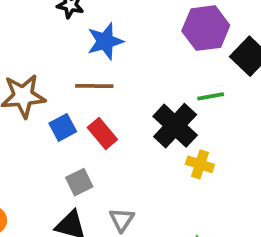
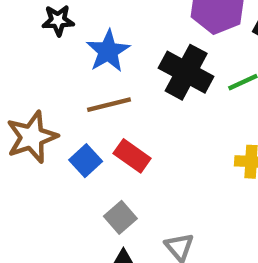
black cross: (175, 126) -> (186, 72), moved

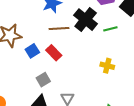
brown line: (109, 105) -> (59, 29), moved

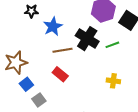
blue square: (32, 51) -> (26, 84), moved
gray square: (43, 80) -> (39, 100), moved

